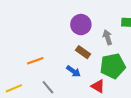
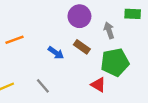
orange line: (35, 61) -> (14, 40), moved
blue arrow: (73, 71) -> (56, 53), moved

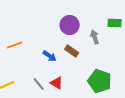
green pentagon: (115, 62) -> (100, 81), moved, turned 30
red triangle: (98, 85) -> (57, 83), moved

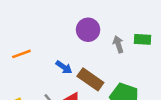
green rectangle: (115, 23) -> (143, 39), moved
brown rectangle: (72, 51) -> (90, 79), moved, size x1.5

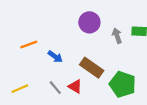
blue arrow: (64, 67) -> (55, 57), moved

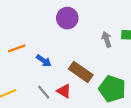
purple circle: (89, 22) -> (67, 18), moved

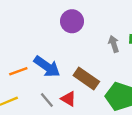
orange line: (17, 48) -> (18, 71), moved
blue arrow: (44, 61) -> (47, 67), size x1.6

